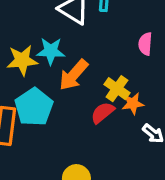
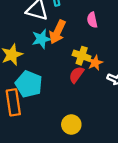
cyan star: (51, 51) -> (41, 39), moved
orange arrow: (74, 75) -> (58, 32), moved

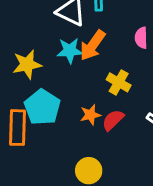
orange star: (95, 63) -> (90, 115), moved
red semicircle: (76, 75) -> (113, 120), moved

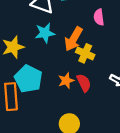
orange arrow: (93, 45) -> (74, 39), moved
red semicircle: (113, 120) -> (84, 83), turned 114

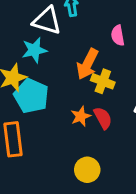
cyan star: (45, 33) -> (34, 50), moved
cyan pentagon: (28, 79) -> (31, 96), moved

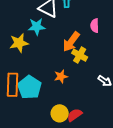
cyan pentagon: (31, 96) -> (29, 87), moved
red semicircle: (103, 118) -> (75, 115), moved, turned -105

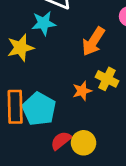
yellow cross: (80, 55) -> (107, 79), moved
red semicircle: (75, 115) -> (61, 141), moved

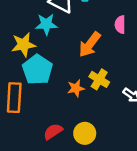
cyan pentagon: (39, 109) -> (37, 70), moved
yellow circle: (84, 143) -> (85, 133), moved

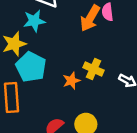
orange arrow: (90, 45) -> (90, 18), moved

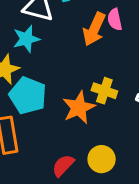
orange star: (71, 81) -> (79, 108), size x1.5

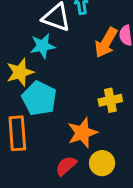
yellow cross: (104, 91) -> (110, 100), turned -35
orange star: (79, 108) -> (82, 133), moved

